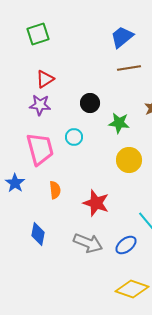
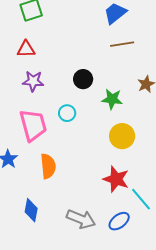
red triangle: (45, 79) -> (26, 49), moved, turned 30
orange semicircle: (55, 190) -> (48, 166), size x1.4
red star: (96, 203) -> (116, 179), moved

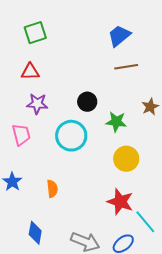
cyan circle: (67, 113) -> (71, 136), size x1.8
pink trapezoid: (33, 125) -> (21, 135), moved, size x0.7
orange semicircle: (48, 166) -> (52, 189), size x0.7

